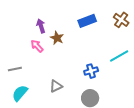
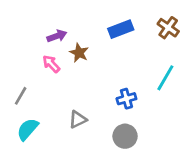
purple arrow: (41, 26) -> (57, 36), turned 88
cyan line: (119, 56) -> (165, 78), turned -30
gray line: (15, 69) -> (21, 96), turned -48

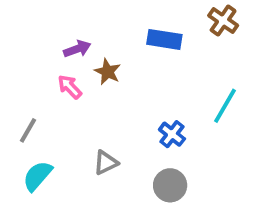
brown cross: (168, 28) -> (223, 21), moved
blue rectangle: (121, 29) -> (164, 39), turned 30
blue cross: (126, 99) -> (172, 134), turned -36

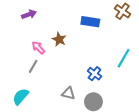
purple arrow: (77, 49) -> (29, 14), moved
gray line: (28, 130) -> (33, 66), moved
gray triangle: (106, 163) -> (68, 93), moved, turned 40

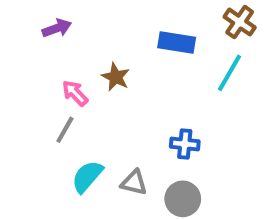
cyan line: (124, 58) -> (229, 73), moved
blue cross: (94, 74) -> (185, 144), turned -32
cyan semicircle: (21, 97) -> (87, 177), moved

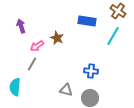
purple arrow: (57, 28) -> (21, 26), moved, turned -88
pink arrow: (75, 93) -> (37, 46), turned -80
cyan semicircle: (87, 177) -> (15, 87), moved, turned -36

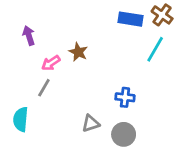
blue rectangle: (87, 21) -> (130, 19), moved
gray triangle: (66, 90) -> (91, 123), turned -32

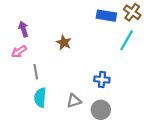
pink arrow: (51, 63) -> (19, 52), moved
gray line: (44, 88) -> (36, 72), turned -40
cyan semicircle: (21, 119) -> (40, 97), moved

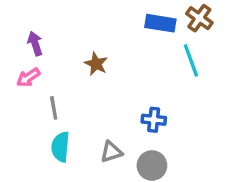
cyan line: (127, 40) -> (191, 60), turned -50

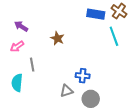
purple arrow: (35, 44) -> (21, 26), turned -40
blue cross: (154, 120) -> (83, 76), moved
cyan semicircle: (60, 147) -> (17, 83), moved

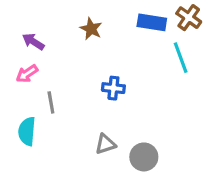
brown star: (57, 38) -> (91, 29), moved
blue cross: (83, 76) -> (113, 88), moved

